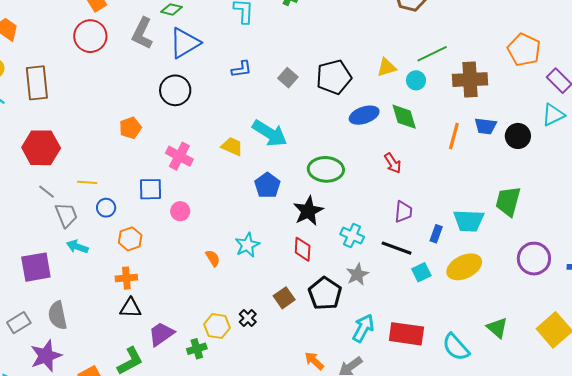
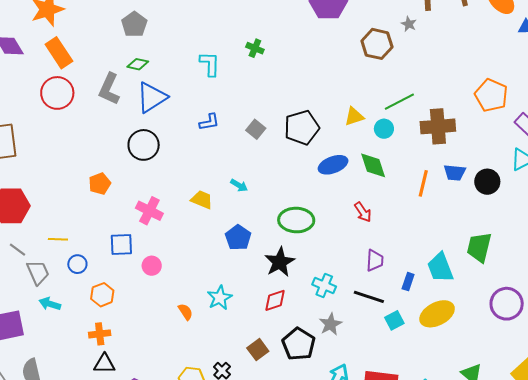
cyan arrow: (270, 133) -> (239, 185), size x0.5
cyan trapezoid: (469, 221) -> (440, 268), turned 68
red diamond: (303, 249) -> (275, 300), turned 70

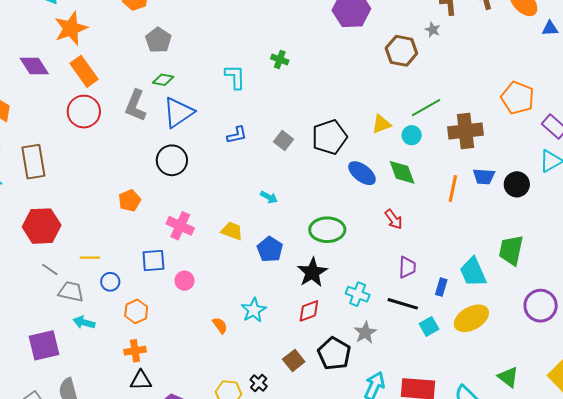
blue ellipse: (333, 165) -> (362, 173), turned 60
yellow trapezoid: (202, 200) -> (232, 231), moved
gray trapezoid: (38, 272) -> (71, 292), turned -52

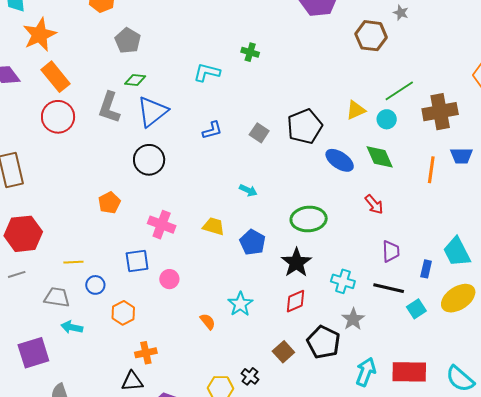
cyan L-shape: (235, 77) -> (207, 72), turned -72
gray line: (50, 269) -> (17, 274), moved, turned -48
orange cross: (135, 351) -> (146, 353), moved

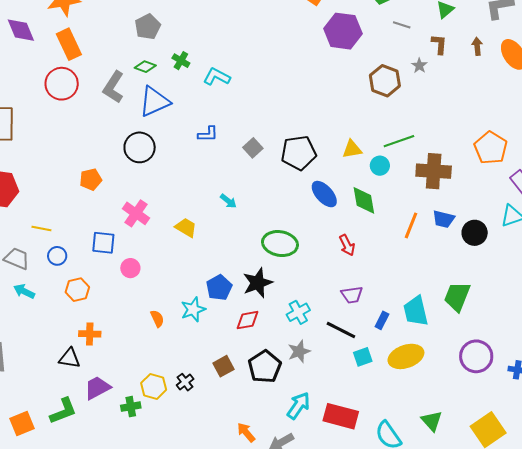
green cross: (250, 52) -> (181, 61), moved
blue pentagon: (253, 242) -> (219, 288), moved
purple trapezoid: (391, 251) -> (352, 295), turned 70
cyan cross: (343, 281) -> (298, 312), turned 30

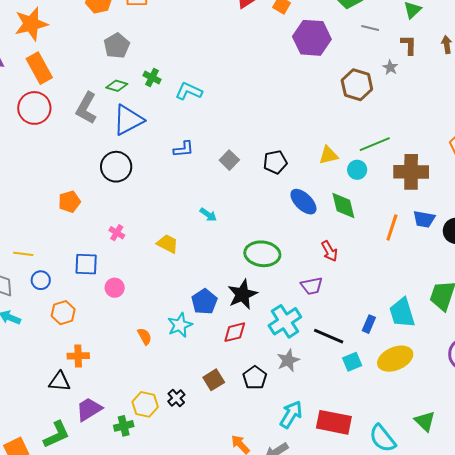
black pentagon: (299, 153) -> (275, 162), size x0.7
pink cross: (136, 213) -> (117, 233), size x0.6
purple trapezoid: (352, 295) -> (312, 286), moved
cyan cross: (298, 312) -> (285, 321), size x1.4
black pentagon: (265, 367) -> (255, 378), size x0.7

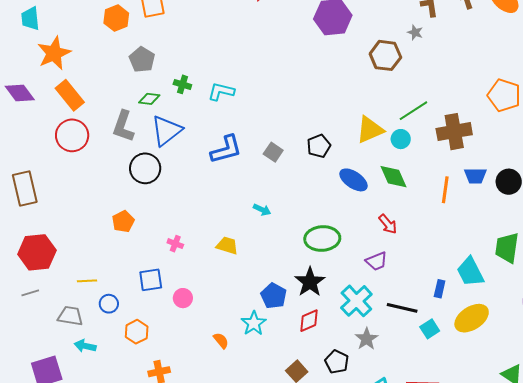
blue L-shape: (184, 149) -> (226, 149), size x1.6
yellow triangle: (328, 155) -> (370, 130), size x1.4
black circle: (116, 167) -> (145, 168), moved

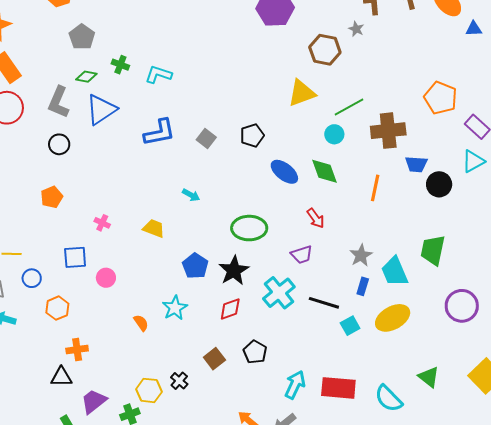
yellow triangle: (370, 130) -> (302, 93), moved
black circle: (145, 168) -> (59, 144), moved, size x0.7
blue trapezoid: (475, 176) -> (416, 164), moved
blue pentagon: (274, 296) -> (195, 266), moved
gray star: (367, 339) -> (361, 255), moved

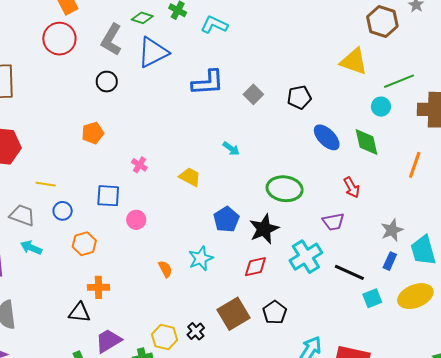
yellow triangle: (302, 93) -> (354, 61), turned 32
brown square: (214, 359) -> (234, 314), size x1.5

